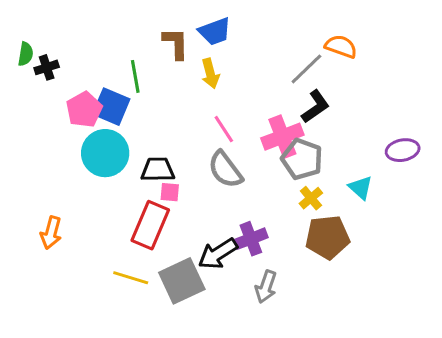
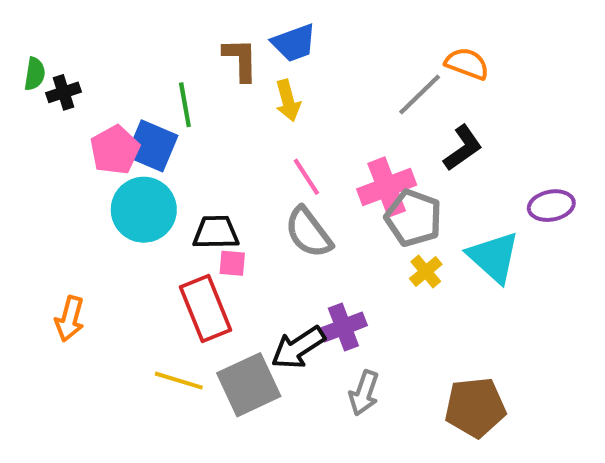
black L-shape: (315, 107) -> (463, 148), moved
cyan triangle: (361, 188) -> (494, 257), size x1.6
red rectangle: (150, 225) -> (206, 309), turned -45
brown pentagon: (327, 237) -> (475, 407), moved

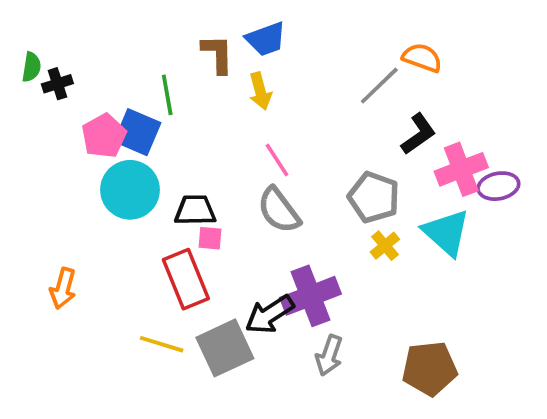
pink cross: (387, 187) -> (461, 169), moved
purple cross: (343, 327) -> (310, 296), size x1.4

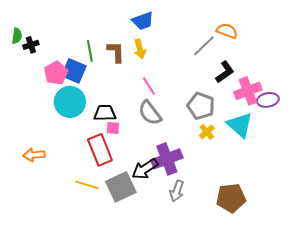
brown L-shape: (217, 54) -> (116, 52), moved
orange arrow: (63, 288) -> (34, 155), turned 70

